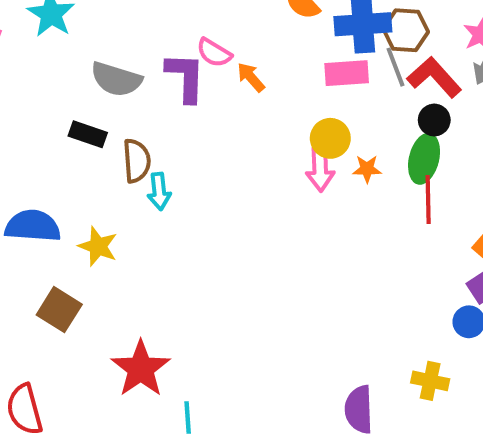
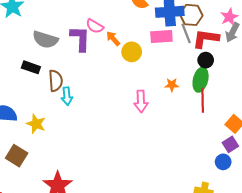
red L-shape: (434, 77) -> (206, 39), turned -40
yellow circle: (330, 138) -> (132, 52), moved
pink arrow: (320, 169) -> (141, 101), moved

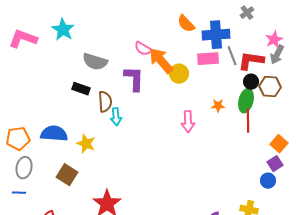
brown hexagon: (191, 15) -> (270, 87), moved
purple L-shape: (80, 39) -> (134, 79), moved
orange arrow: (113, 39) -> (161, 61), size x1.8

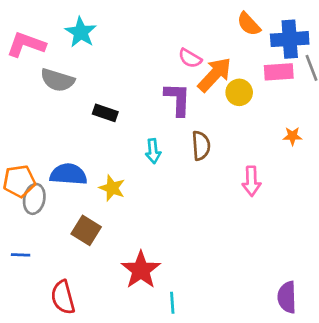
orange arrow: (161, 61) -> (215, 75), turned 84
gray semicircle: (95, 62) -> (57, 80), moved
brown semicircle: (105, 102) -> (201, 146), moved
pink arrow: (188, 122) -> (251, 181), moved
gray ellipse: (24, 168) -> (34, 199), moved

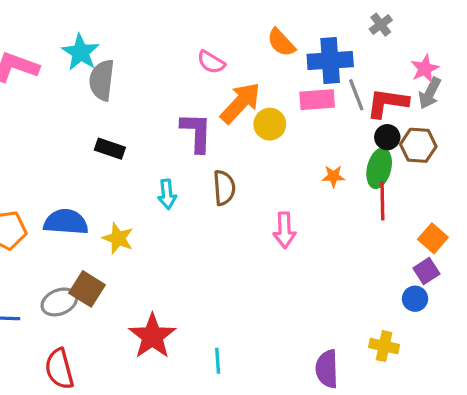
pink semicircle: (190, 58) -> (211, 62), moved
gray semicircle: (57, 80) -> (102, 80), moved, turned 80
gray ellipse: (34, 199) -> (59, 302), moved, turned 56
cyan line: (172, 303) -> (218, 361), moved

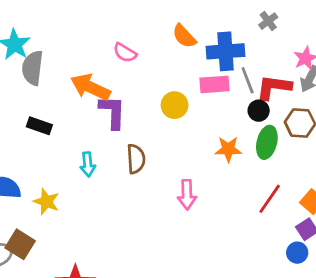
orange arrow: (240, 103) -> (90, 87), moved, turned -108
black circle: (387, 137) -> (259, 111), moved
orange star: (333, 176) -> (228, 149), size x1.4
red line: (382, 201) -> (270, 199), moved, turned 36

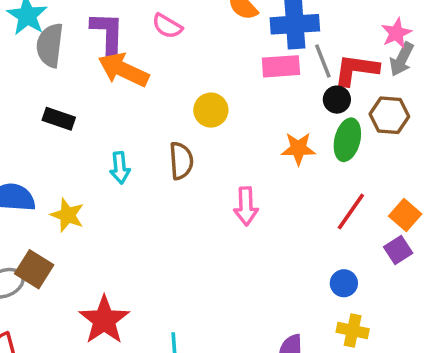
yellow circle: (175, 105) -> (211, 110), moved
purple L-shape: (112, 112) -> (108, 33), moved
blue circle: (297, 253) -> (344, 283), moved

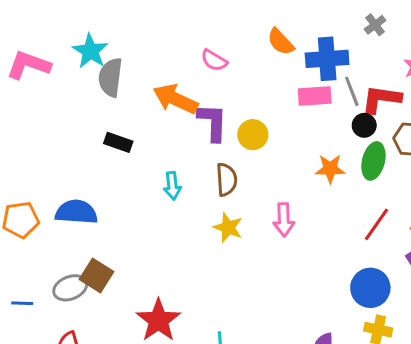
purple L-shape: (108, 33) -> (213, 122), moved
yellow star: (67, 215) -> (228, 227), moved
blue circle: (344, 283) -> (370, 288), size x1.6

